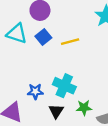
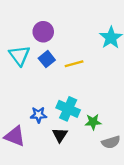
cyan triangle: (17, 34) -> (19, 55), turned 35
green star: (84, 108) -> (93, 122), moved

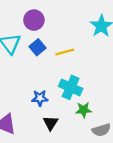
cyan cross: (68, 109) -> (71, 87), moved
blue star: (38, 115) -> (40, 98), moved

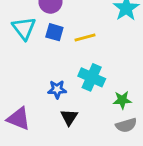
blue square: (37, 47) -> (54, 32), turned -35
green star: (84, 110) -> (122, 100), moved

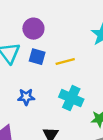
blue star: (57, 89) -> (26, 97), moved

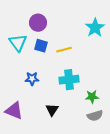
cyan cross: (71, 98) -> (69, 80), turned -30

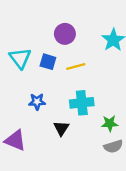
purple circle: (38, 23) -> (65, 34), moved
black triangle: (52, 110) -> (61, 128), moved

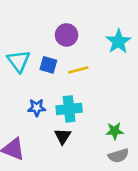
cyan cross: (82, 103) -> (69, 109), moved

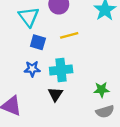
cyan triangle: (19, 61) -> (29, 17), moved
blue square: (48, 65) -> (38, 42), moved

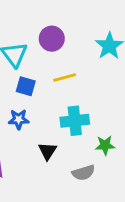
cyan cross: (61, 70) -> (75, 121), moved
gray semicircle: (105, 112) -> (83, 173), moved

